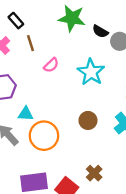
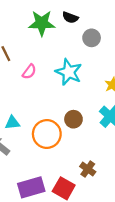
black semicircle: (100, 31) -> (70, 17), moved
orange circle: (44, 136) -> (47, 134), moved

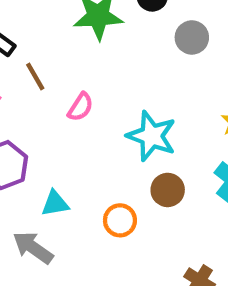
cyan star: (69, 72) -> (152, 136), moved
orange circle: (47, 134) -> (120, 220), size x0.6

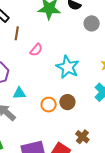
brown line: (35, 76) -> (17, 33), turned 32
brown circle: (168, 190) -> (67, 102), moved

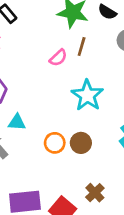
brown line: (17, 33) -> (82, 46), moved
pink semicircle: (36, 50) -> (58, 58), moved

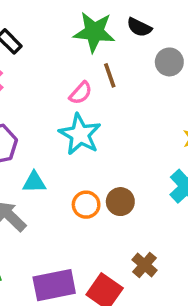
brown line: (82, 46) -> (110, 75), turned -30
cyan star: (87, 95) -> (80, 134), moved

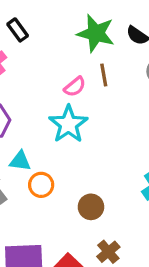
brown circle: (120, 202) -> (91, 207), moved
orange circle: (86, 205) -> (41, 185), moved

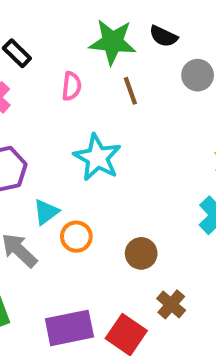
pink semicircle: (75, 87) -> (72, 86), moved, turned -35
cyan triangle: (20, 161) -> (46, 212), turned -35

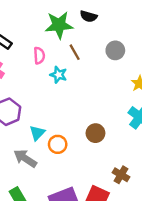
gray circle: (198, 75) -> (115, 50), moved
cyan star: (97, 158) -> (59, 75), moved, size x0.6
brown circle: (141, 253) -> (95, 133), moved

